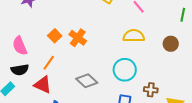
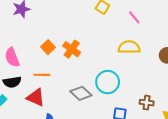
orange line: (49, 63) -> (42, 75), turned 56
cyan circle: (125, 70) -> (108, 82), moved

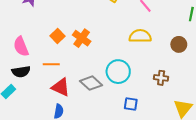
red triangle: (36, 97) -> (61, 87), moved
brown cross: (147, 103) -> (161, 78), moved

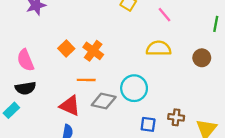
orange line: (51, 64) -> (86, 80), moved
brown cross: (161, 78) -> (176, 117), moved
gray diamond: (91, 83) -> (104, 101), turned -30

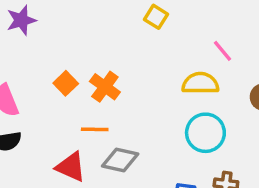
pink line: (164, 15) -> (223, 51), moved
cyan circle: (134, 88) -> (205, 133), moved

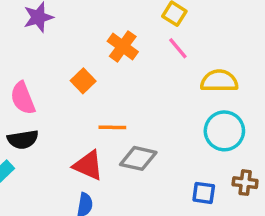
pink line: (223, 51) -> (178, 48), moved
orange cross: (105, 87) -> (123, 46), moved

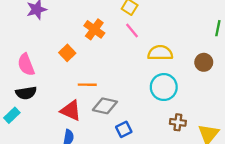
blue square: (204, 193) -> (124, 129), moved, turned -35

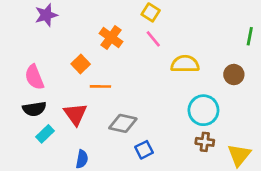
orange line: (87, 85) -> (100, 86), moved
cyan circle: (164, 87) -> (203, 110), moved
red triangle: (71, 111) -> (75, 114), moved, turned 30
cyan rectangle: (12, 115) -> (45, 134), moved

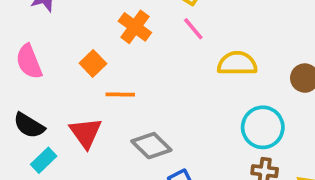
pink semicircle: (34, 77) -> (29, 62), moved
black semicircle: (34, 109) -> (29, 125), turned 40
gray diamond: (123, 123) -> (151, 146), turned 32

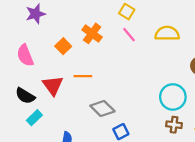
orange square: (93, 63) -> (63, 46), moved
yellow semicircle: (237, 63) -> (167, 33), moved
red triangle: (86, 133) -> (53, 85), moved

